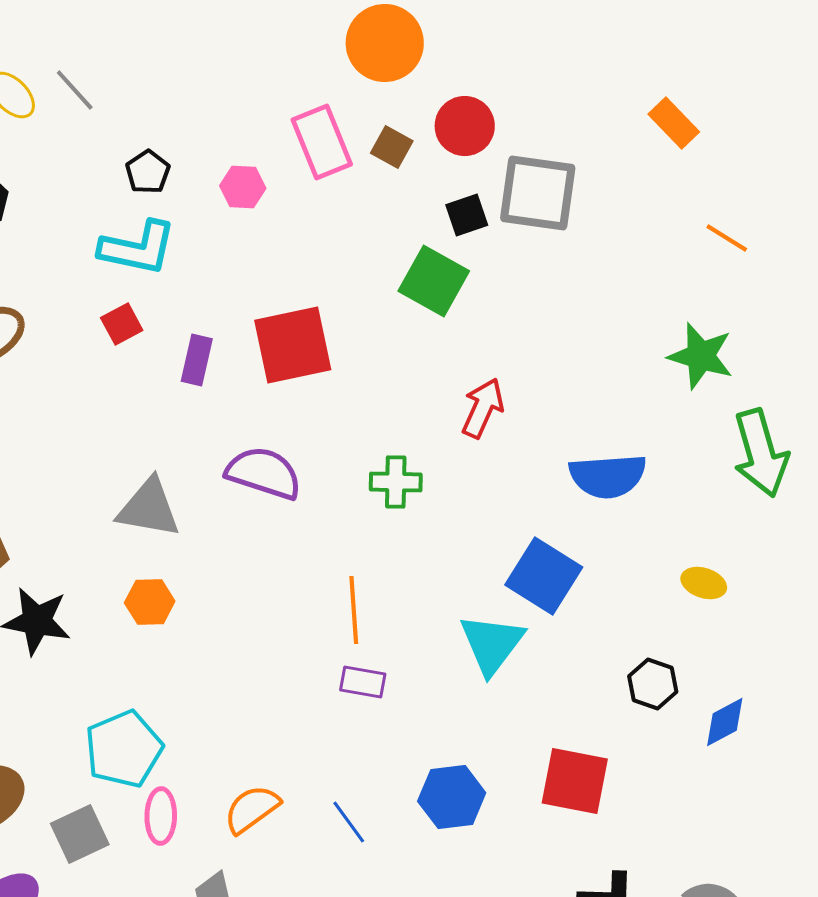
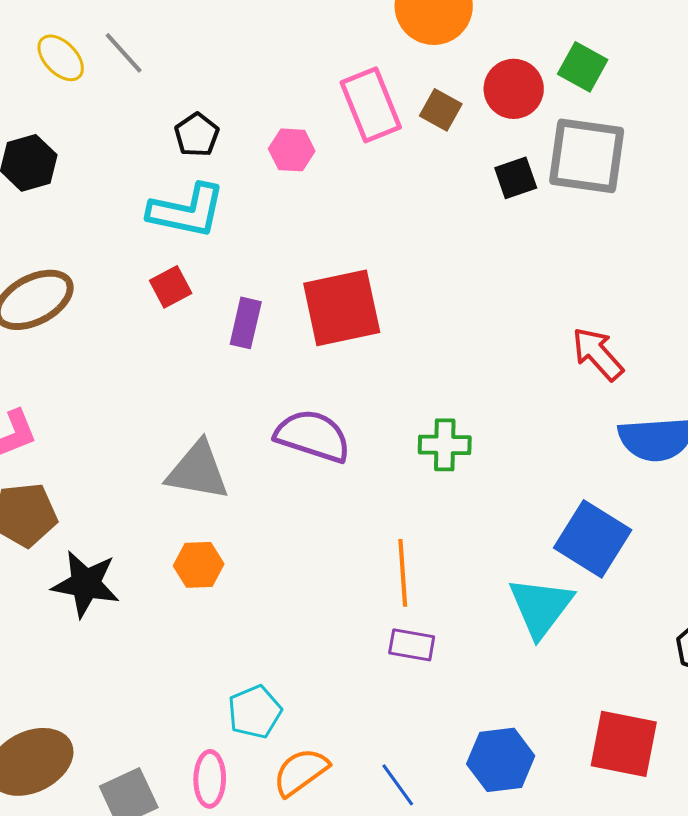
green square: (434, 281) -> (583, 67), moved, size x0.7
red arrow: (483, 408) -> (598, 354), moved, turned -66
cyan pentagon: (124, 749) -> (255, 712), moved, size x0.7

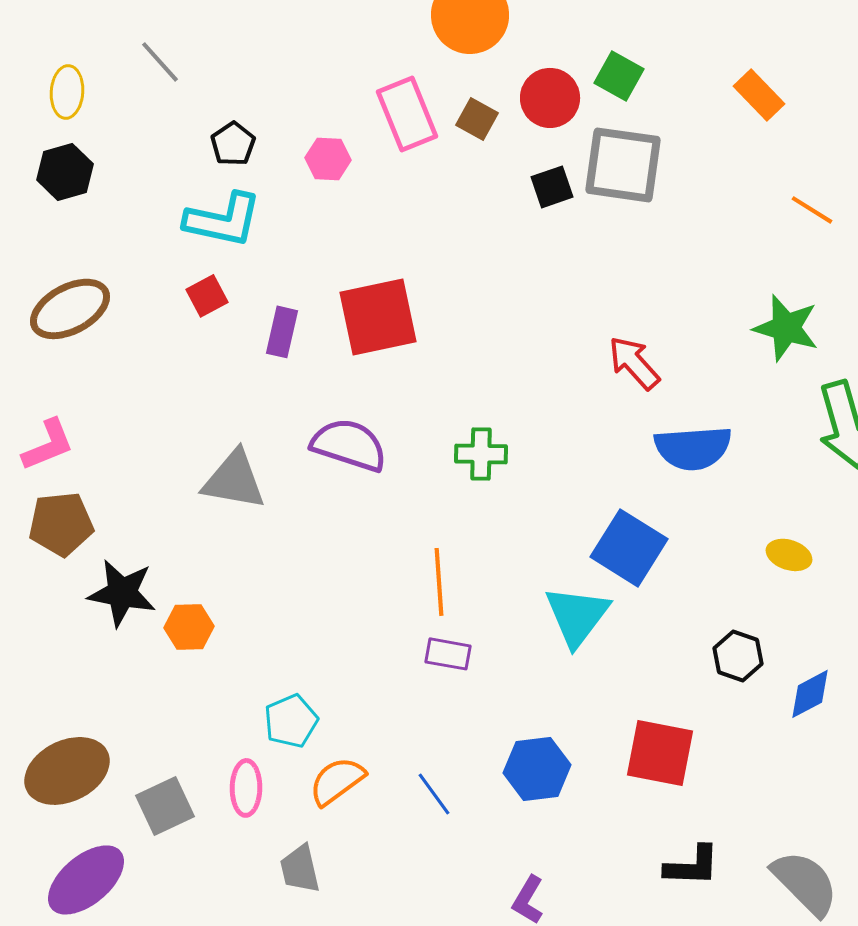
yellow ellipse: (61, 58) -> (67, 92), moved, turned 48
orange hexagon: (199, 565) -> (189, 627), moved

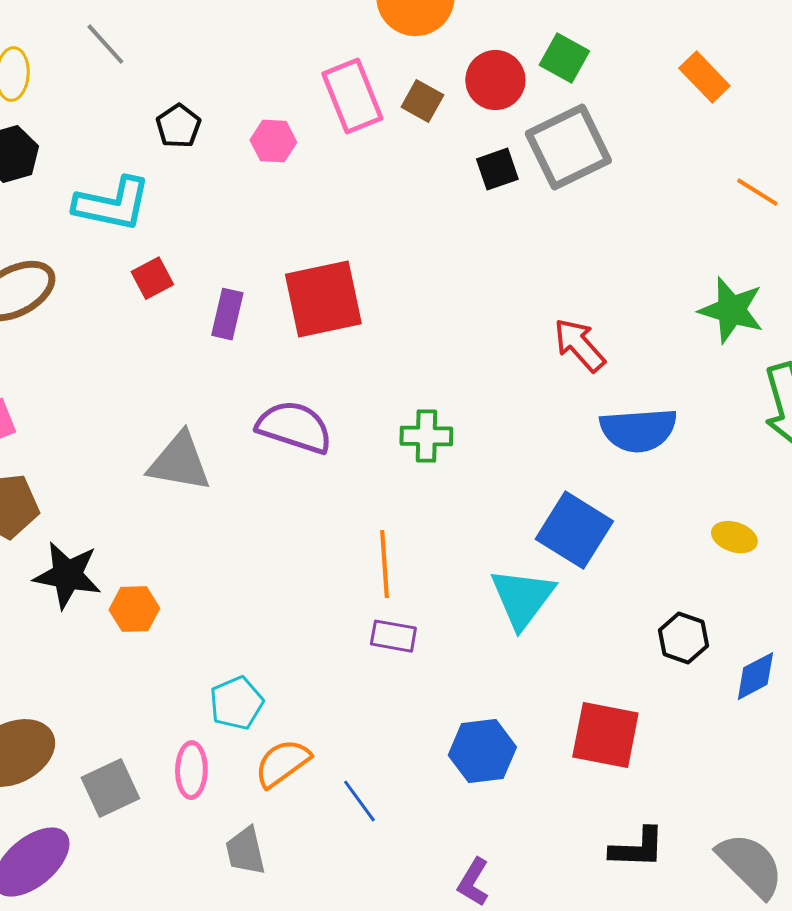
gray square: (623, 165) -> (568, 147), turned -34
cyan L-shape: (223, 220) -> (112, 204), moved
blue line: (434, 794) -> (359, 801), moved

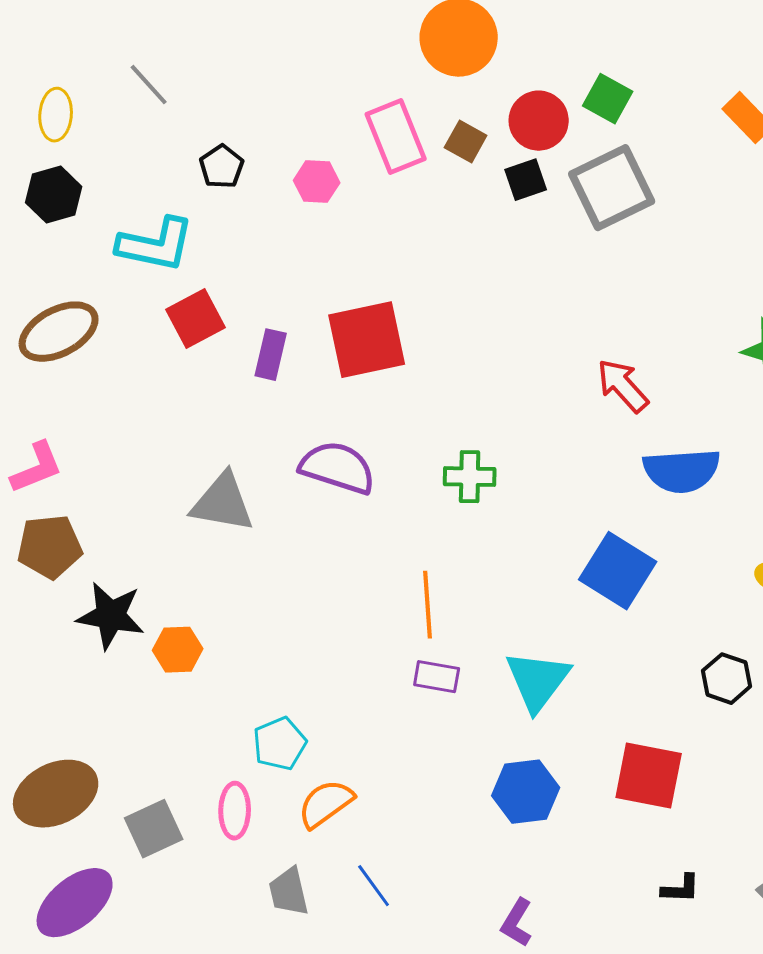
black square: (497, 169) -> (526, 180), moved
red square: (152, 278) -> (196, 319), size x1.4
cyan triangle: (522, 598) -> (538, 681), moved
blue line: (359, 801) -> (374, 886), moved
black L-shape: (637, 848) -> (681, 889), size x0.7

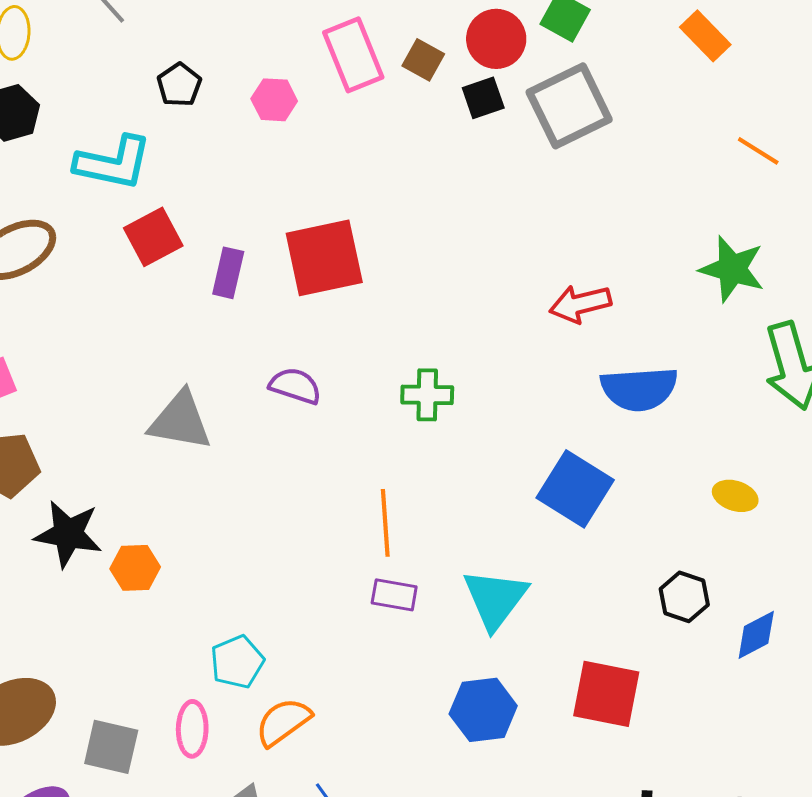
red arrow: (623, 386) -> (580, 304), turned -62
purple semicircle: (338, 468) -> (295, 386), size x0.7
gray square: (154, 829) -> (111, 747), turned 38

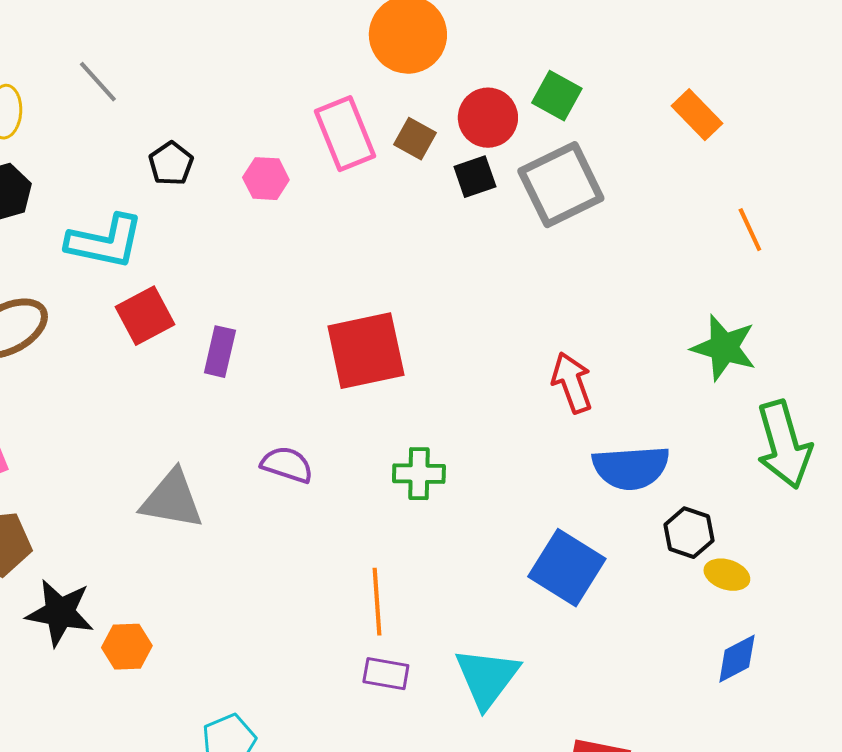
orange line: (758, 151) -> (750, 230), turned 33
red square: (324, 258) -> (366, 351), moved
red arrow: (580, 304) -> (572, 383), turned 84
black hexagon: (684, 597) -> (689, 533), moved
blue diamond: (756, 635) -> (737, 659), moved

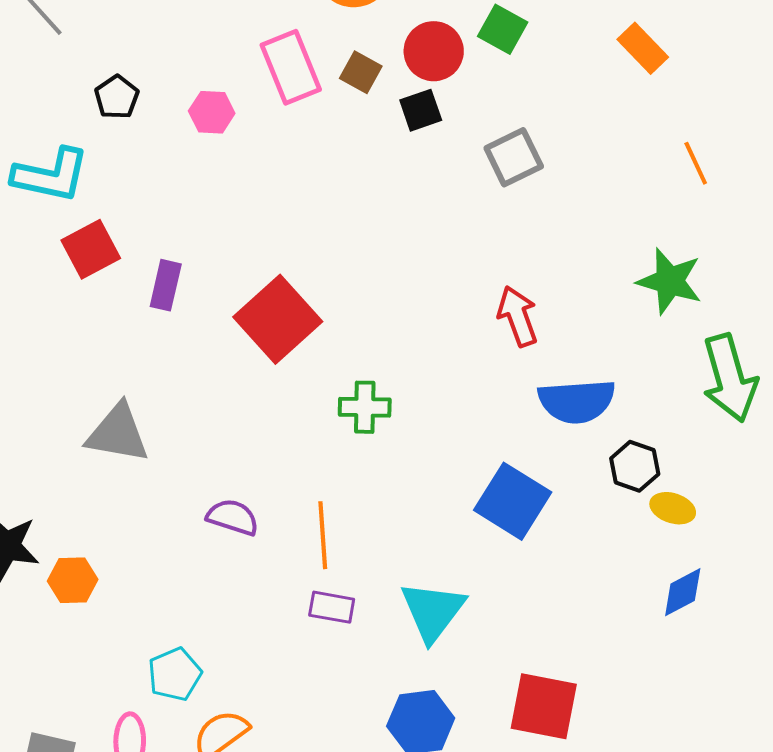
gray square: (561, 185) -> (514, 157), moved, size x0.7
red square: (366, 351) -> (278, 319), moved, turned -30
purple semicircle: (287, 465) -> (233, 517), moved

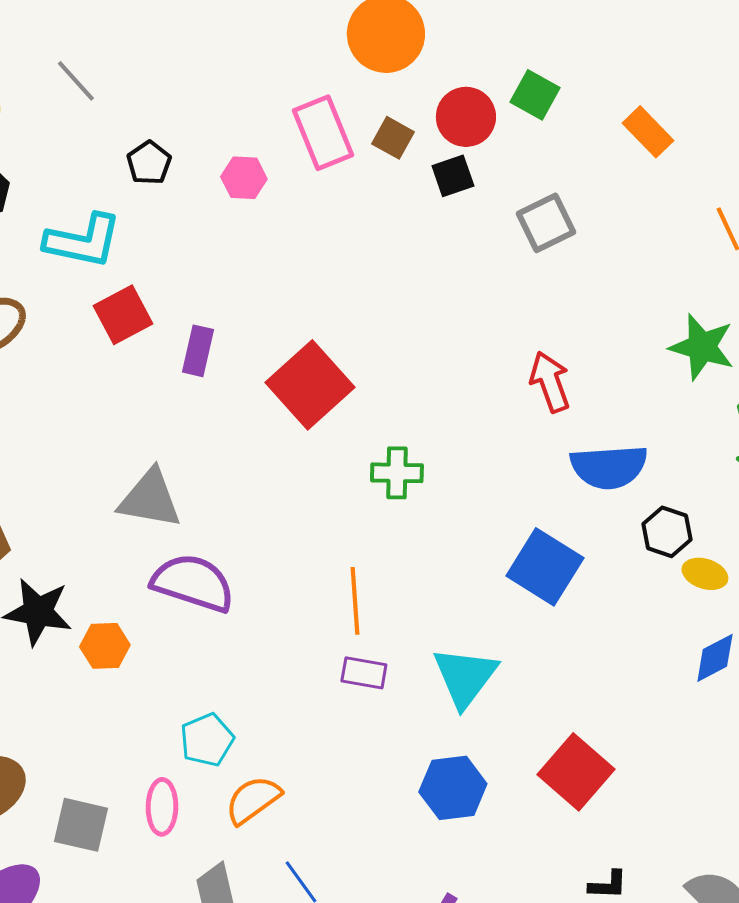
orange rectangle: (643, 48) -> (648, 132), moved
purple semicircle: (233, 517) -> (193, 583), moved, size x1.6
red square: (544, 706) -> (576, 772), turned 30

